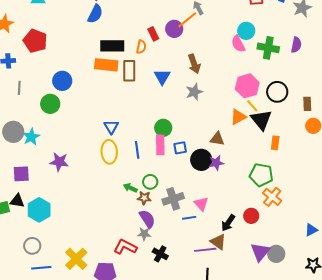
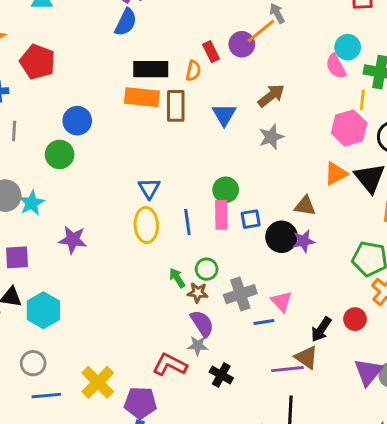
brown arrow: (194, 64) -> (271, 96), turned -108
yellow line: (252, 106) -> (362, 100), moved, turned 48
green arrow: (130, 188) -> (177, 278), turned 32

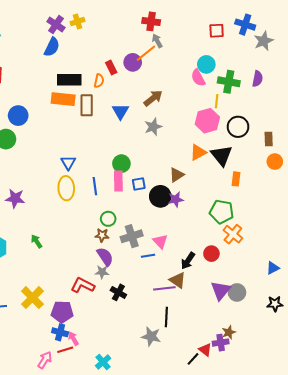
brown triangle: (305, 206) -> (177, 175), turned -42
green arrow: (177, 278) -> (37, 241), moved

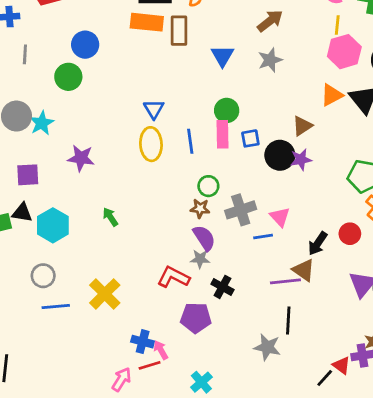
yellow line: (217, 101) -> (337, 25), moved
blue triangle: (120, 111) -> (222, 56), moved
purple pentagon: (62, 312) -> (196, 318), moved

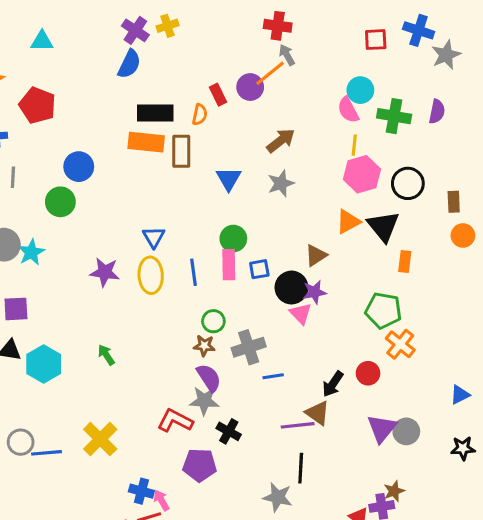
purple star: (81, 158) -> (105, 272), moved
pink triangle: (280, 217) -> (301, 314), moved
gray star: (200, 259) -> (204, 401), size x1.4
gray circle: (43, 276) -> (21, 442), moved

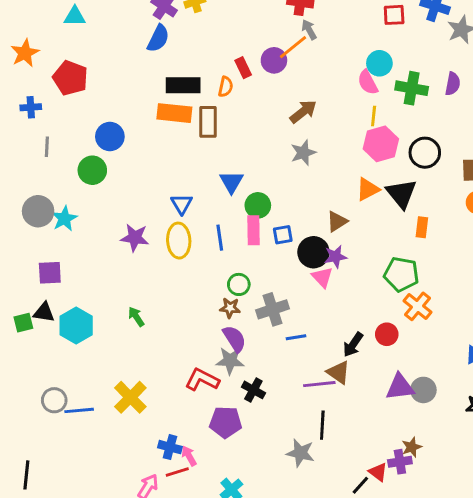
blue triangle: (229, 179) -> (231, 182), moved
purple triangle: (382, 428) -> (400, 387), turned 44

